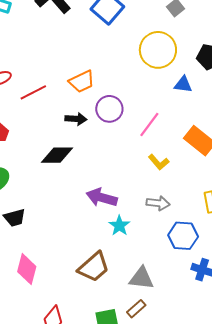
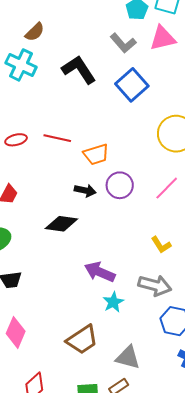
red line: (33, 92) -> (57, 138), moved, turned 32
pink line: (149, 125) -> (167, 188), moved
gray arrow: (158, 203) -> (155, 285), size x1.4

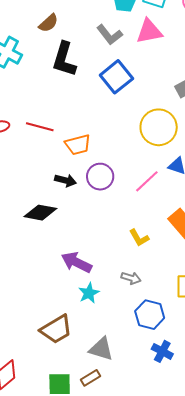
brown semicircle: (35, 32) -> (48, 23), moved
black L-shape: (79, 70) -> (64, 59), turned -132
gray arrow: (155, 285) -> (131, 278), size x0.6

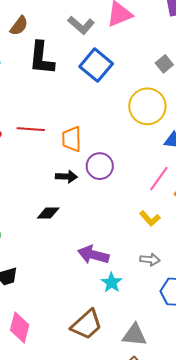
orange trapezoid: (78, 145) -> (72, 139), turned 116
pink line: (147, 181) -> (159, 179), moved
black diamond: (40, 213) -> (48, 213), size x0.7

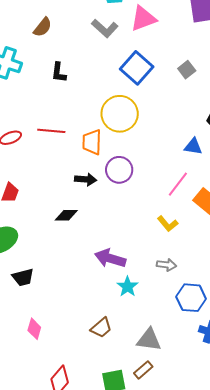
black L-shape: (41, 58) -> (59, 72), moved, size x0.6
blue square: (96, 65) -> (137, 68), moved
yellow circle: (147, 106) -> (120, 114), moved
brown trapezoid: (87, 324) -> (101, 328), size x0.7
pink diamond: (20, 328) -> (34, 329), size x0.7

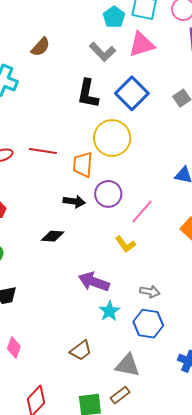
black L-shape: (59, 72) -> (88, 94), moved, size x1.4
pink line: (178, 184) -> (142, 211), moved
yellow L-shape: (168, 224) -> (125, 244), moved
blue hexagon: (191, 298) -> (148, 324), moved

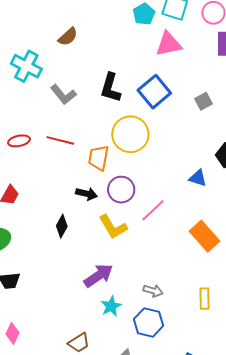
gray L-shape: (102, 52) -> (63, 95), moved
black diamond: (53, 236) -> (62, 226), turned -70
yellow L-shape: (125, 244) -> (113, 227), moved, size x1.4
purple arrow: (94, 282) -> (98, 276), turned 120

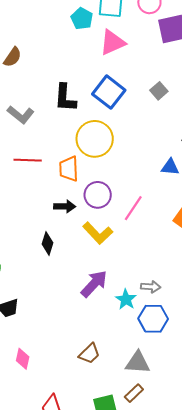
cyan star: (111, 306) -> (126, 299), moved

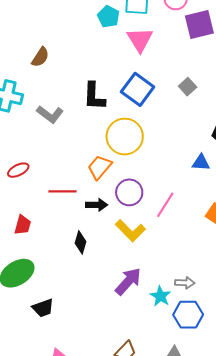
pink triangle: (113, 42) -> (140, 40), turned -36
red line: (28, 160) -> (62, 191), moved
orange trapezoid: (69, 169) -> (100, 167), turned 44

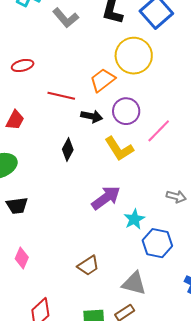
gray arrow: (185, 283) -> (176, 197), moved

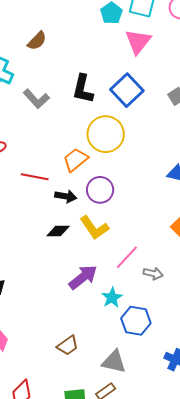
pink line: (159, 131) -> (127, 257), moved
black diamond: (68, 149) -> (58, 231), moved, turned 65

